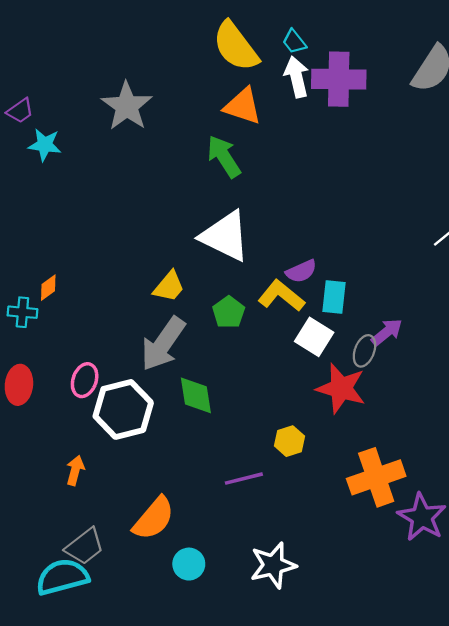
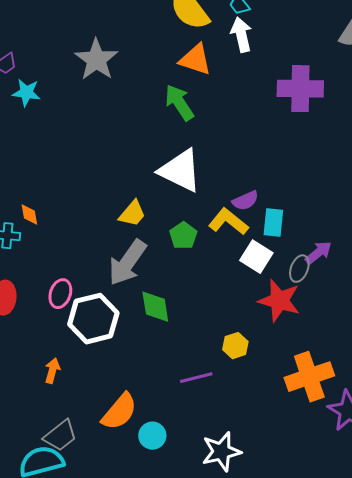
purple cross: (339, 79) -> (300, 89), moved
orange diamond: (48, 288) -> (29, 215), turned -65
cyan circle: (189, 564) -> (152, 436), moved

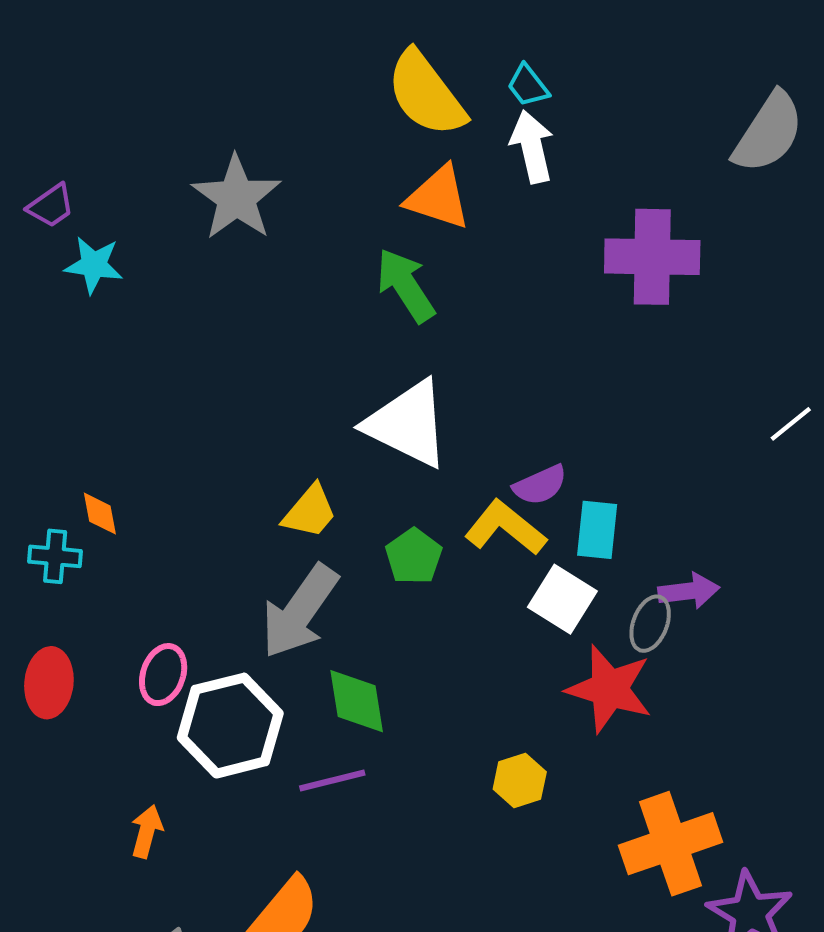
purple arrow: (318, 253) -> (689, 591), turned 32
purple line: (196, 378) -> (332, 781), moved

